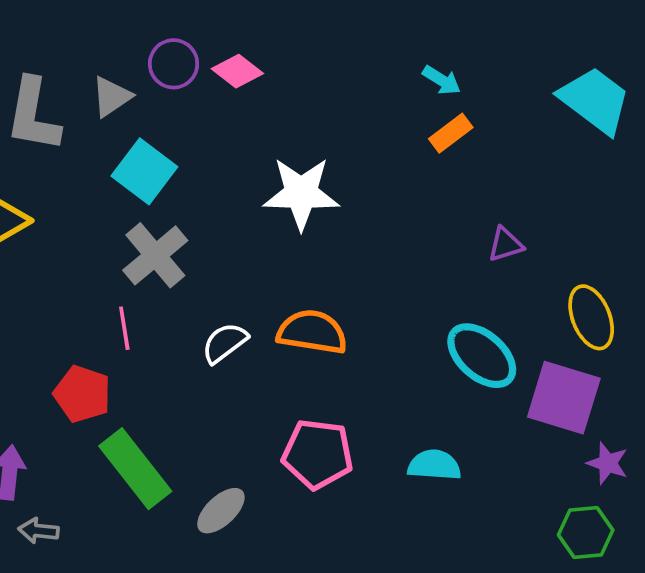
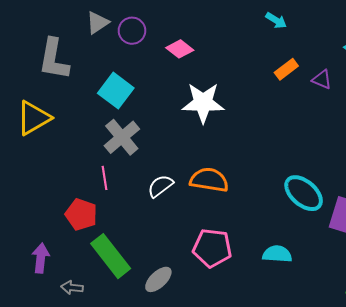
pink diamond: (237, 71) -> (180, 49), moved
cyan arrow: (442, 80) -> (276, 21), moved
gray triangle: (112, 97) -> (97, 23), moved
purple triangle: (505, 244) -> (322, 79), moved, turned 40
gray arrow: (39, 531) -> (72, 288), moved

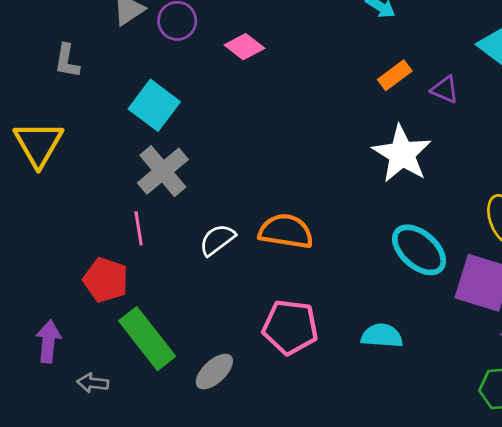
gray L-shape: (54, 59) -> (67, 61), size x0.6
white star: (203, 103) -> (402, 154), moved, turned 30
yellow triangle: (34, 118) -> (38, 144), turned -30

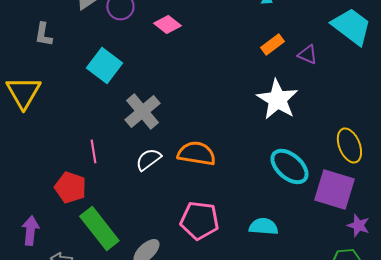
gray cross: (163, 171) -> (142, 111), moved

